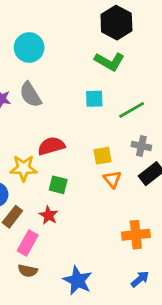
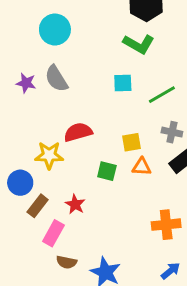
orange triangle: (112, 179) -> (142, 167), turned -48
green square: (58, 185) -> (107, 171), moved
brown semicircle: (28, 271) -> (66, 262), moved

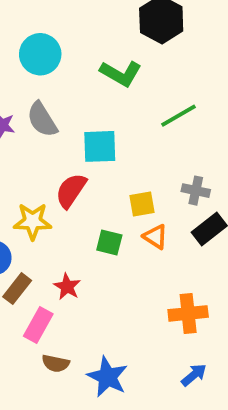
green L-shape: (139, 44) -> (121, 73), moved
cyan square: (123, 83) -> (100, 146), moved, size x1.4
green line: (162, 95) -> (178, 116), moved
red semicircle: (78, 132) -> (71, 191), turned -40
orange triangle: (142, 167) -> (155, 237), turned 30

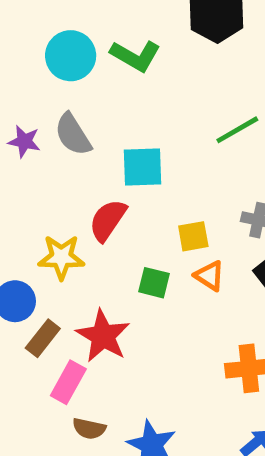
green L-shape: (121, 73) -> (135, 56), moved
red star: (67, 287) -> (103, 336), size x1.6

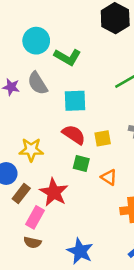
green L-shape: (135, 56) -> (68, 57), moved
red semicircle: (108, 220) -> (74, 135), moved, turned 90
orange triangle: (210, 276) -> (109, 177), moved
brown semicircle: (89, 429) -> (32, 242), moved

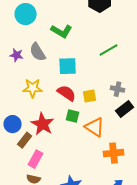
cyan circle: (36, 41) -> (26, 14), moved
yellow star: (31, 150) -> (33, 88), moved
orange triangle: (109, 177) -> (95, 127), size x1.5
red star: (54, 192) -> (43, 124), moved

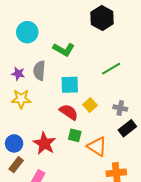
gray semicircle: (38, 52) -> (39, 71), turned 36
yellow star: (33, 88) -> (21, 99), moved
yellow square: (90, 96) -> (90, 105), moved, turned -32
brown rectangle: (25, 140) -> (16, 165), moved

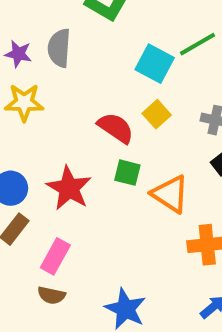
cyan square: (70, 85) -> (155, 64), moved, turned 30

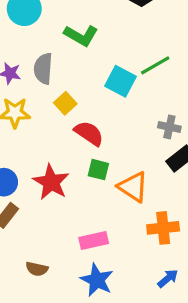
yellow square: (157, 114) -> (65, 103), moved
pink rectangle: (55, 256) -> (94, 241), moved, turned 48

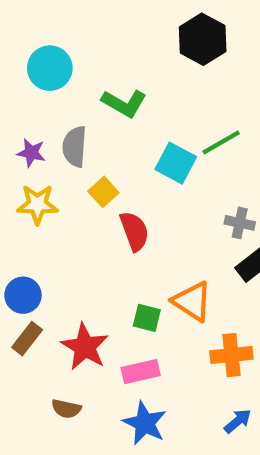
red semicircle: (89, 133) -> (134, 231), turned 36
green square: (98, 170) -> (147, 318), moved
red star: (51, 182) -> (85, 347), moved

